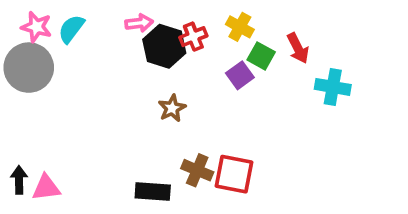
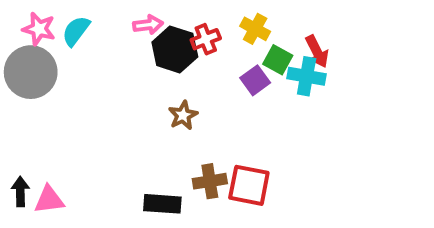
cyan cross: (333, 87) -> (307, 76), moved
brown cross: (197, 170) -> (210, 181), turned -32

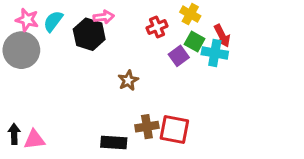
yellow cross: (255, 29) -> (190, 14), moved
red cross: (206, 39) -> (157, 27), moved
black hexagon: (175, 49) -> (89, 34), moved

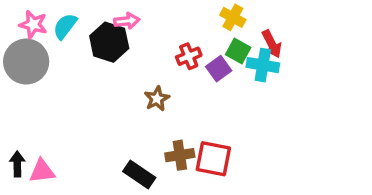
red cross: (157, 27) -> (189, 56), moved
black rectangle: (114, 142) -> (139, 175), turned 30

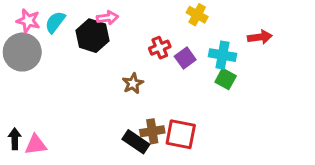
red arrow: (272, 44) -> (260, 37), moved, turned -70
green square: (238, 51) -> (226, 79), moved
black rectangle: (139, 175) -> (136, 142), moved

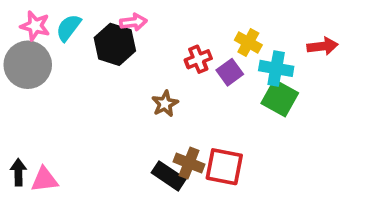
yellow cross: (197, 15) -> (248, 43), moved
green square: (226, 79) -> (280, 98), size x1.4
brown cross: (152, 131) -> (189, 163), turned 30

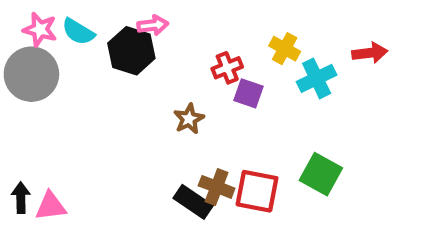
cyan semicircle: (69, 28) -> (78, 32), turned -96
cyan cross: (276, 68) -> (317, 78), turned -36
purple square: (230, 72) -> (248, 93), moved, turned -35
green square: (280, 98) -> (321, 174), moved

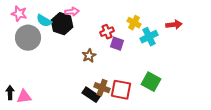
cyan semicircle: (78, 32) -> (44, 21), moved
gray circle: (31, 74) -> (28, 38), moved

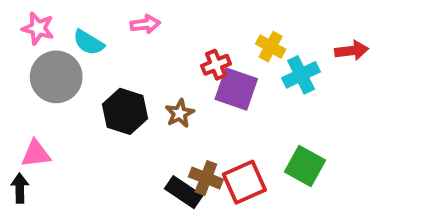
black hexagon: (62, 24) -> (125, 111), moved
purple square: (117, 44) -> (236, 89), size x1.5
red square: (121, 90) -> (244, 182), turned -35
pink triangle: (24, 97) -> (36, 154), moved

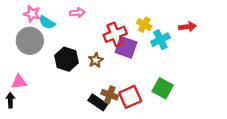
pink star: (38, 28) -> (32, 14), moved
red cross: (216, 65) -> (115, 34), size x1.5

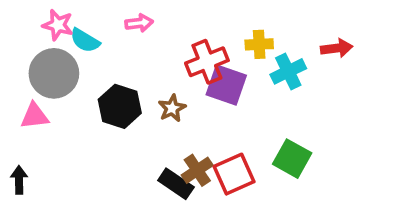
yellow cross: (144, 25) -> (259, 44), turned -32
pink triangle: (19, 82) -> (35, 116), moved
brown cross: (110, 95) -> (197, 170), turned 35

